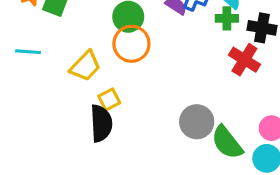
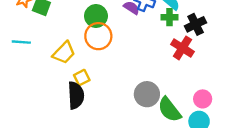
black cross: (262, 28) -> (196, 24), turned -36

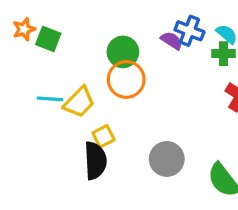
cyan line: (21, 42) -> (50, 99), moved
gray circle: (147, 94) -> (167, 159), moved

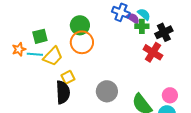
orange star: (24, 29) -> (19, 49), moved
green square: (48, 39) -> (40, 36), moved, turned -35
purple semicircle: (172, 41) -> (133, 18), moved

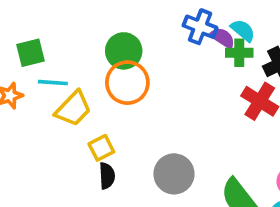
green square: (40, 36) -> (30, 53), moved
cyan line: (35, 54) -> (53, 83), moved
black semicircle: (63, 92) -> (107, 176), moved, size x0.6

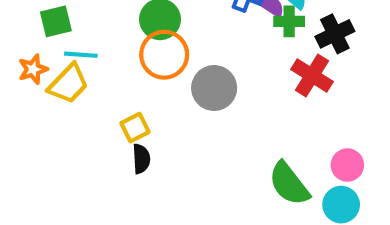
yellow trapezoid: (73, 109) -> (68, 84), moved
gray circle: (174, 174) -> (214, 88), moved

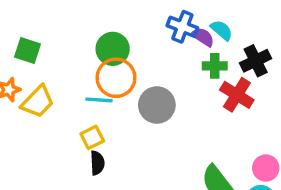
green square: (56, 21) -> (28, 51), turned 32
green cross: (289, 21) -> (215, 66), moved
cyan line: (81, 55) -> (99, 100), moved

